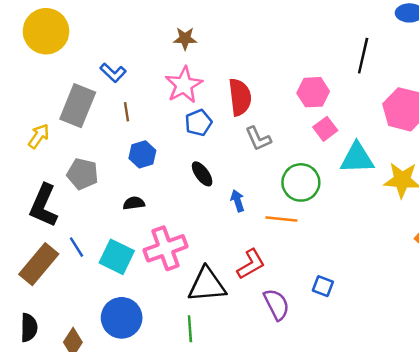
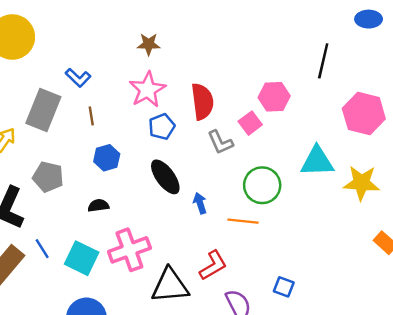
pink square: (325, 129) -> (250, 123), moved
black ellipse: (202, 174) -> (165, 177), size x1.4

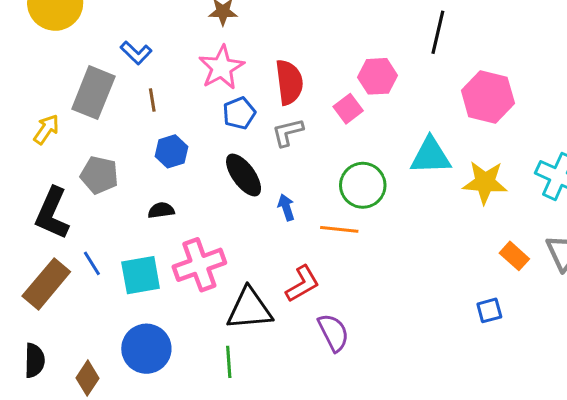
gray L-shape: (220, 142) -> (288, 132), moved, turned 100
cyan square: (82, 258) -> (141, 275), turned -36
blue square: (284, 287) -> (489, 310), moved, turned -36

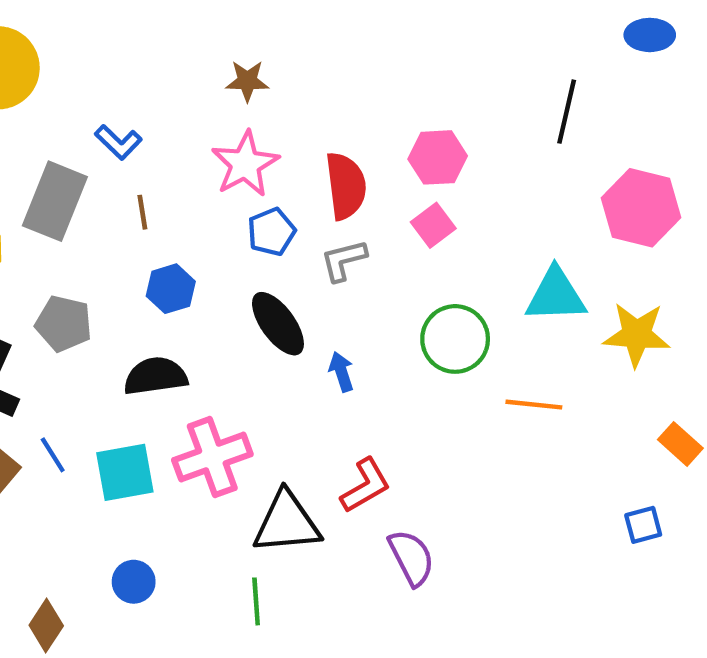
pink hexagon: (378, 76) -> (438, 157), moved
black semicircle: (161, 210) -> (155, 376), size x1.6
orange line: (339, 229) -> (534, 405), moved
blue circle: (146, 349) -> (134, 582), size x0.6

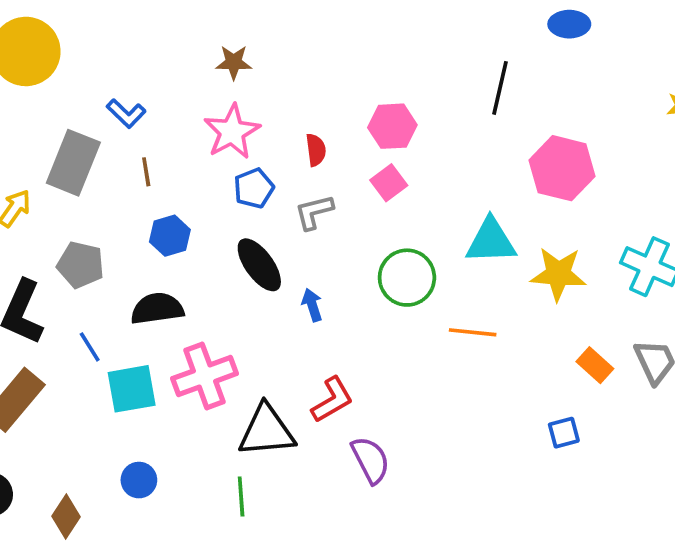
red semicircle: (346, 186) -> (316, 150), size x0.6
blue line: (53, 455) -> (90, 347), moved

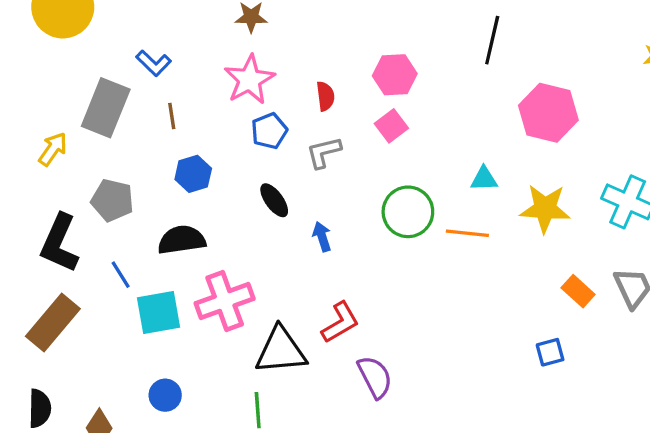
cyan triangle: (491, 241) -> (484, 179), size x0.6
black ellipse: (259, 265) -> (274, 200), size x0.7
orange line: (473, 332) -> (467, 233), moved

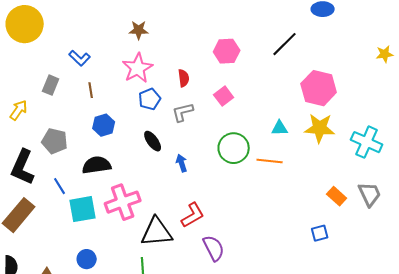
black line: (492, 40) -> (285, 44), turned 32
pink hexagon: (395, 75) -> (227, 51), moved
gray rectangle: (106, 108) -> (51, 85), size x0.6
yellow star: (545, 209) -> (320, 128), moved

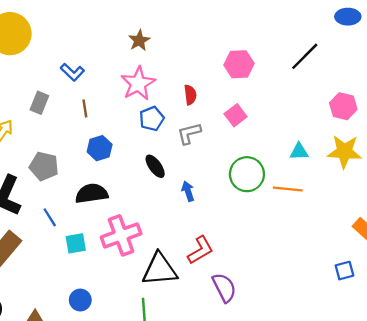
brown star: (139, 30) -> (139, 40), turned -30
pink hexagon: (319, 88) -> (343, 106), size x0.7
cyan square: (83, 209) -> (76, 243), size x0.7

